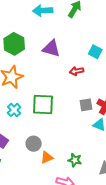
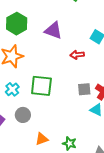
gray circle: (34, 144) -> (23, 115), moved

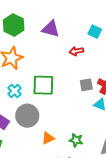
gray circle: (23, 115) -> (27, 116), size x1.5

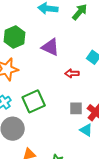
green square: (43, 85) -> (34, 101), turned -35

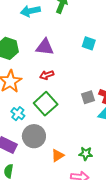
red arrow: (72, 73) -> (47, 75), moved

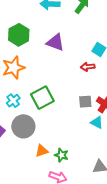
red arrow: (47, 75) -> (88, 67), moved
green star: (86, 154) -> (61, 155), moved

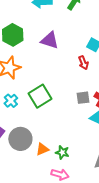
red arrow: (88, 67) -> (83, 63), turned -104
gray circle: (23, 126) -> (20, 139), moved

